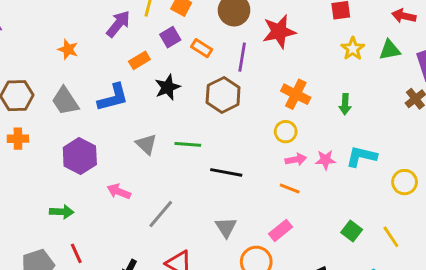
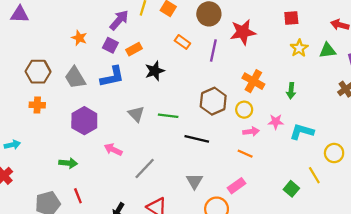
purple square: (170, 37) -> (110, 45), moved, turned -35
brown hexagon: (223, 95) -> (213, 101), moved
pink star: (325, 160) -> (276, 122), moved
yellow line: (391, 237) -> (314, 175), moved

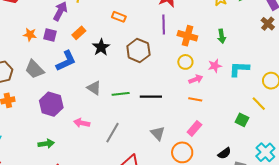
purple square: (110, 45) -> (50, 35), moved
purple line: (213, 50) -> (164, 25), moved
brown hexagon: (213, 101) -> (138, 50), moved
green line: (168, 116) -> (121, 94), moved

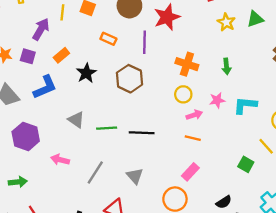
purple line: (164, 25) -> (145, 42), moved
gray triangle: (158, 133) -> (135, 176), moved

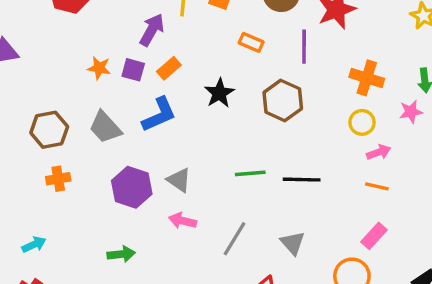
orange rectangle: (61, 55) -> (169, 68), moved
pink star: (217, 100) -> (411, 112), moved
gray triangle: (76, 120) -> (179, 180), moved

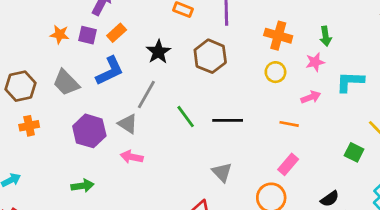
pink arrow: (379, 152) -> (311, 97), moved
green line: (250, 173) -> (186, 117), turned 60
gray line: (235, 239) -> (146, 95), moved

